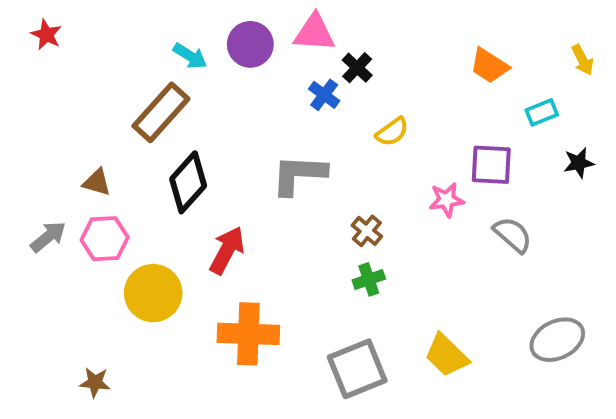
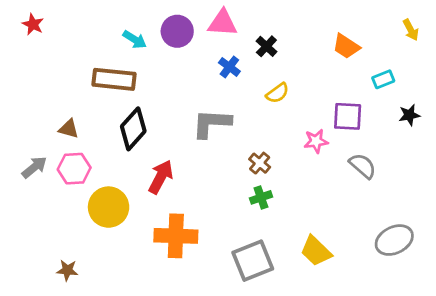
yellow arrow: (583, 60) -> (411, 30), moved
black cross: (357, 68) -> (266, 46), moved
brown rectangle: (161, 112) -> (114, 79), turned 54

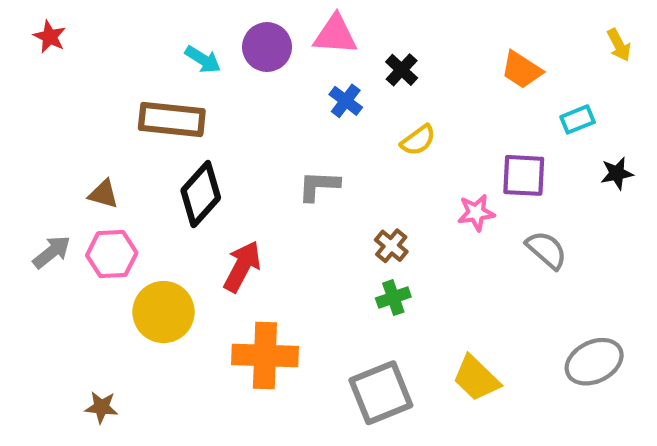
gray L-shape: (212, 123) -> (319, 186), size x0.7

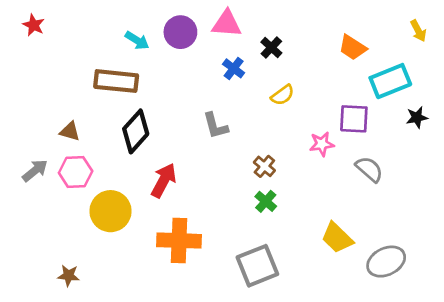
cyan rectangle: (578, 119) -> (390, 81), size x1.8
gray L-shape: (319, 186) -> (215, 126), turned -108
green cross: (393, 298) -> (266, 201), turned -30
gray ellipse: (594, 362) -> (386, 262), moved
yellow trapezoid: (476, 378) -> (337, 238), moved

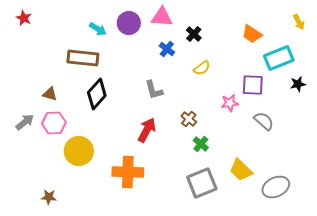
red arrow: (164, 180) -> (147, 130), moved
green cross: (266, 201) -> (201, 144), moved
gray square: (257, 266) -> (202, 183), moved

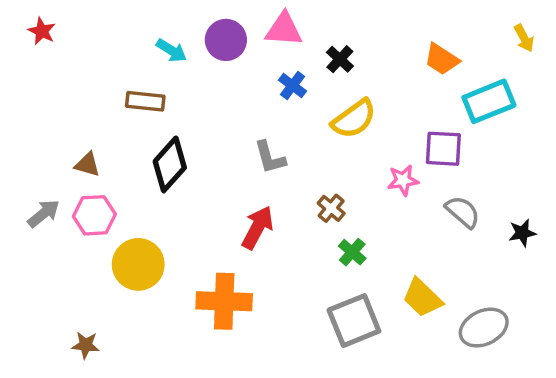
brown rectangle: (83, 58) -> (145, 101), size x0.7
yellow semicircle: (202, 68) -> (354, 119), size x1.5
black star: (298, 84) -> (522, 233), moved

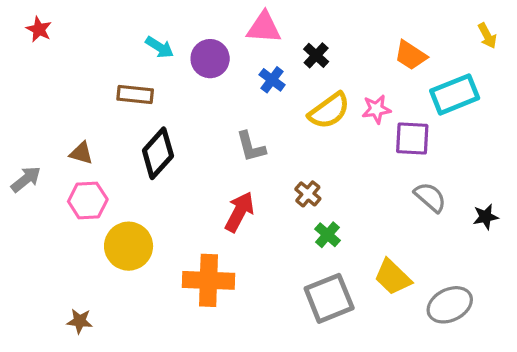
purple circle: (226, 40) -> (210, 59), moved
pink star: (403, 180) -> (376, 109), moved
gray arrow: (44, 214) -> (26, 179), moved

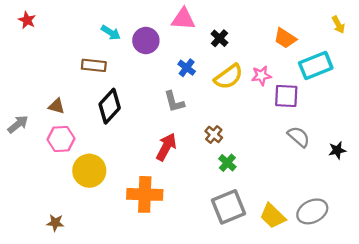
blue cross: (272, 80) -> (187, 68), moved
yellow trapezoid: (393, 277) -> (273, 216), moved

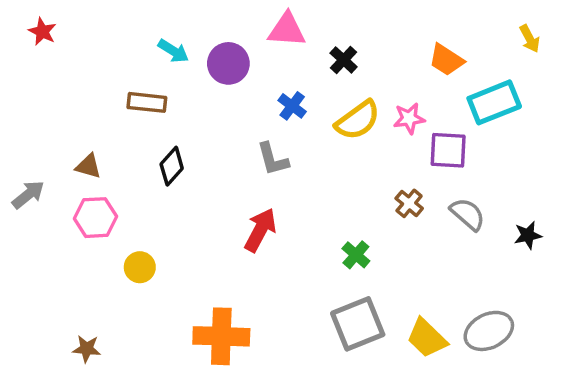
black diamond: (110, 106) -> (172, 166), size x0.7
brown cross: (214, 134) -> (409, 203), moved
yellow circle: (89, 171) -> (140, 267), size x0.6
orange cross: (145, 194) -> (221, 336), moved

